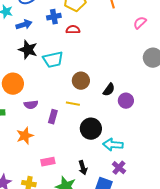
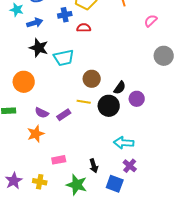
purple semicircle: (31, 105) -> (42, 113), moved, turned 32
purple rectangle: (53, 117) -> (64, 115), turned 40
black circle: (91, 129) -> (109, 106), moved

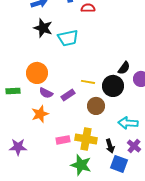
brown circle: (92, 79) -> (96, 106), moved
orange circle: (24, 82) -> (37, 73), moved
black arrow: (94, 166) -> (110, 146), moved
purple star: (14, 181) -> (18, 147), moved, turned 30
yellow cross: (40, 182) -> (86, 139), moved, size x1.5

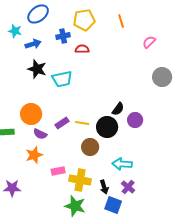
purple rectangle: (68, 95) -> (62, 123), moved
pink rectangle: (63, 140) -> (58, 171), moved

